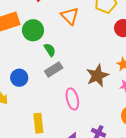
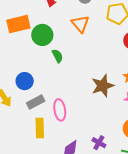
gray rectangle: (54, 70) -> (36, 102), moved
pink ellipse: (72, 99) -> (60, 110), moved

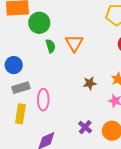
orange triangle: (80, 24) -> (74, 43), moved
brown star: (103, 86) -> (90, 83), size x0.6
purple cross: (99, 143) -> (85, 127), moved

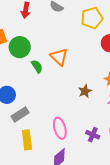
pink ellipse: (43, 100) -> (60, 128), moved

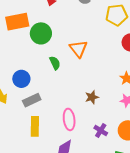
green semicircle: (37, 66) -> (55, 63), moved
brown star: (85, 91) -> (92, 97), moved

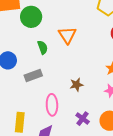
gray rectangle: (32, 100) -> (33, 75), moved
yellow rectangle: (35, 126) -> (20, 122), moved

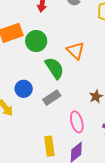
green semicircle: (43, 47) -> (54, 68), size x1.6

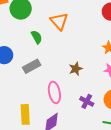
green semicircle: (54, 68) -> (37, 37), size x0.6

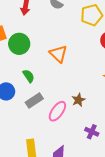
green semicircle: (37, 37) -> (29, 76), moved
pink ellipse: (54, 92) -> (57, 111), moved, turned 50

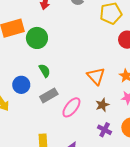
orange triangle: (58, 54) -> (96, 76), moved
brown star: (78, 100) -> (102, 105), moved

